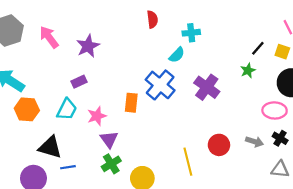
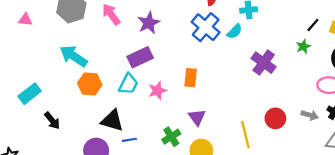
purple rectangle: (79, 82) -> (140, 57), size x1.6
blue cross: (160, 85) -> (206, 27), moved
purple triangle: (109, 139) -> (197, 117), moved

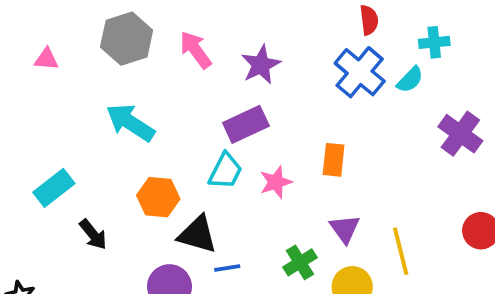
orange hexagon: (90, 84) -> (158, 197), moved
yellow line: (245, 134) -> (401, 251), moved

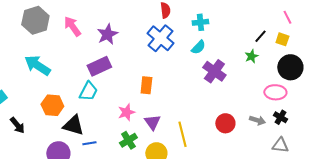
cyan semicircle: (410, 80) -> (198, 47), moved
pink star: (276, 182) -> (126, 112), moved

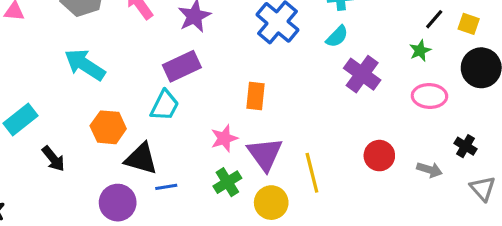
pink ellipse: (275, 92) -> (429, 96), moved
gray arrow: (257, 120) -> (429, 170), moved
purple triangle: (152, 122) -> (265, 154), size x1.4
gray triangle: (280, 145) -> (483, 188), moved, turned 42

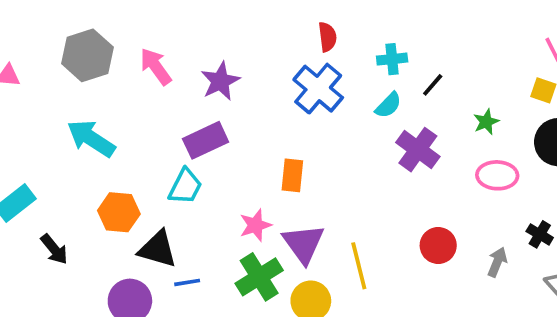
black line: (434, 19) -> (433, 85), moved
gray arrow: (429, 170) -> (497, 262), turned -85
green cross: (227, 182) -> (259, 277), size x1.4

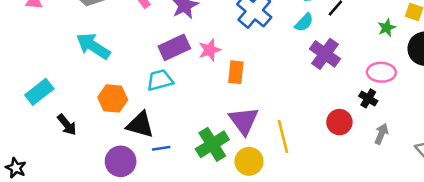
green star: (486, 122) -> (387, 28), moved
cyan trapezoid: (185, 186) -> (160, 80), turned -132
pink star: (255, 225) -> (210, 50), moved
black cross: (540, 234) -> (368, 98), moved

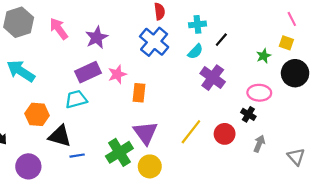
yellow line: (283, 136) -> (191, 132), moved, turned 52
purple circle: (121, 161) -> (28, 166), moved

